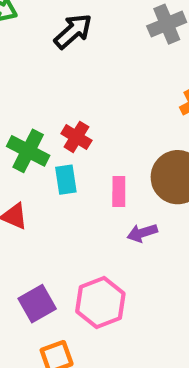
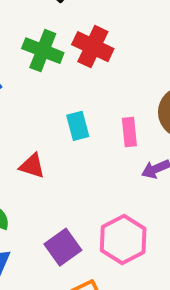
red cross: (76, 137) -> (93, 47), moved, size x1.4
green cross: (28, 151) -> (43, 51), moved

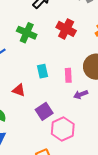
red cross: (93, 47) -> (66, 29), moved
purple square: (63, 247) -> (44, 111), moved

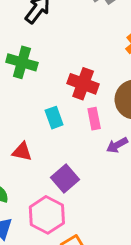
red cross: (66, 29) -> (83, 84), moved
pink hexagon: (63, 129) -> (47, 215), moved

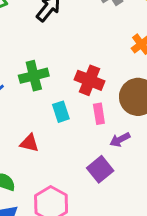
green cross: (22, 62) -> (34, 76), moved, turned -32
purple square: (65, 179) -> (100, 169), moved

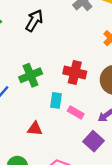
cyan rectangle: (61, 112) -> (56, 100), turned 35
pink rectangle: (99, 114) -> (76, 112), moved, turned -42

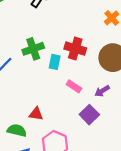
cyan rectangle: (56, 100) -> (55, 62), moved
red triangle: (35, 129) -> (36, 114), moved

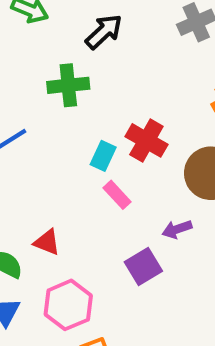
green cross: (33, 49) -> (68, 85), moved
pink rectangle: (74, 86) -> (117, 195), moved

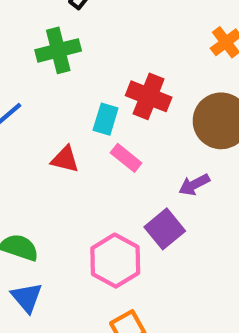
red triangle: (47, 242) -> (65, 159), moved
pink hexagon: (68, 305) -> (115, 261), moved

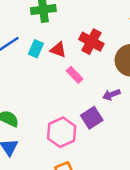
cyan rectangle: (106, 119) -> (36, 49), moved
red triangle: (65, 159) -> (58, 50), moved

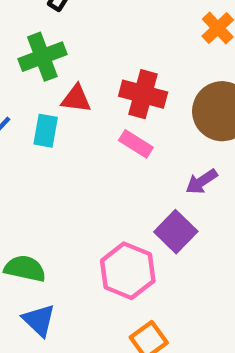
red triangle: (58, 50) -> (76, 99), moved
pink rectangle: (75, 75) -> (136, 144), moved

